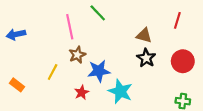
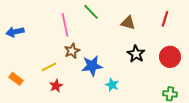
brown triangle: (144, 35) -> (128, 23), moved
yellow line: (53, 72) -> (49, 67), turned 35
cyan star: (120, 91) -> (112, 85), size x0.6
red star: (82, 92) -> (56, 86), moved

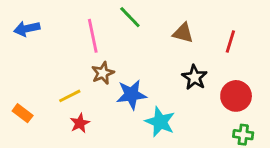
red line: (165, 19) -> (230, 42), moved
blue arrow: (15, 32) -> (27, 29), moved
red circle: (170, 57) -> (236, 96), moved
cyan star: (112, 85) -> (160, 122), size x1.5

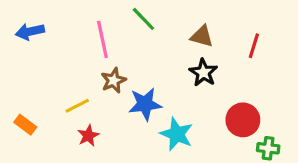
black star: (194, 77) -> (203, 73), moved
red circle: (236, 96) -> (243, 120), moved

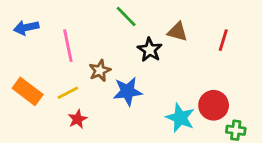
pink line: (102, 39) -> (68, 46), moved
black star: (203, 73) -> (150, 50), moved
orange rectangle: (25, 125) -> (28, 91), moved, size x1.5
cyan star: (177, 134) -> (180, 118), moved

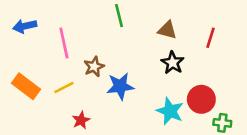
green line: (126, 16) -> (119, 16), turned 30
black star: (150, 50) -> (173, 63), moved
red star: (78, 119) -> (81, 120), moved

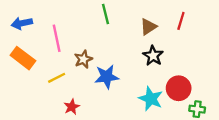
brown triangle: (167, 30) -> (148, 27), turned -48
red line: (211, 38) -> (181, 21), moved
orange rectangle: (26, 86) -> (23, 58), moved

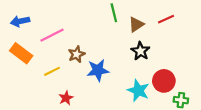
green line: (105, 14) -> (114, 13), moved
red line: (181, 21) -> (166, 19), turned 49
pink line: (57, 38) -> (52, 35), turned 75

